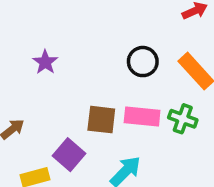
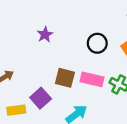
purple star: (45, 62) -> (45, 35), moved

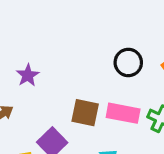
purple star: (45, 35) -> (28, 75), moved

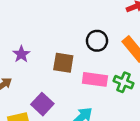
brown square: (85, 113) -> (63, 63), moved

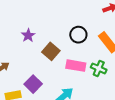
purple star: (21, 54) -> (28, 35), moved
brown square: (63, 63) -> (51, 51), turned 30

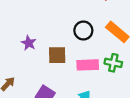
brown square: (51, 51) -> (57, 55), turned -30

